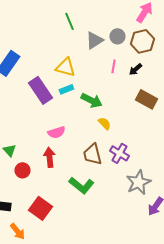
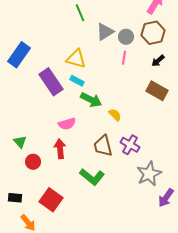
gray circle: (117, 36) -> (126, 37), moved
black arrow: (135, 69) -> (158, 61), moved
cyan rectangle: (66, 89) -> (77, 81), turned 48
green arrow: (91, 100) -> (91, 100), moved

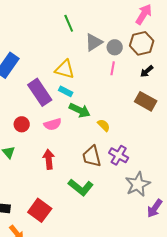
pink semicircle: (67, 124) -> (53, 124), moved
red circle: (33, 162) -> (22, 124), moved

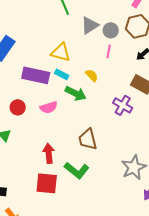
purple rectangle: (40, 92) -> (36, 75), turned -44
yellow semicircle: (104, 125) -> (92, 75), moved
purple cross: (119, 155) -> (123, 105), moved
red arrow: (49, 159) -> (49, 153), moved
red square: (40, 210) -> (47, 183), moved, turned -30

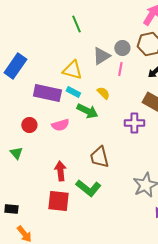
gray triangle: (90, 25) -> (101, 56), moved
purple cross: (123, 105) -> (134, 123), turned -30

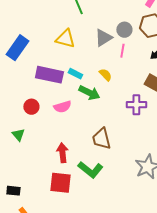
yellow triangle: (72, 70) -> (65, 39), moved

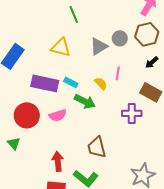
pink line: (122, 51) -> (118, 73), moved
red circle: (31, 107) -> (27, 115), size x1.6

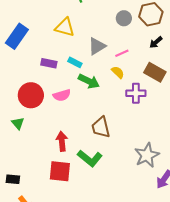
gray triangle: (99, 46) -> (97, 46), moved
pink line: (118, 73) -> (122, 53), turned 56
purple rectangle: (45, 83) -> (49, 63), size x0.6
yellow semicircle: (101, 83) -> (118, 72), moved

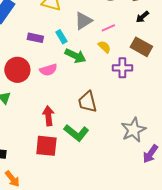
cyan rectangle: (75, 62) -> (61, 37), turned 32

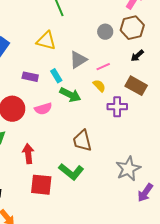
red arrow: (48, 116) -> (28, 154), moved

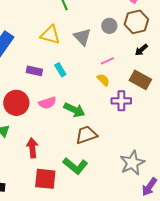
gray triangle: (78, 60) -> (82, 37), moved, turned -42
green arrow: (70, 95) -> (74, 110), moved
brown trapezoid: (82, 141) -> (86, 135), turned 85

